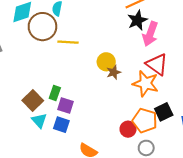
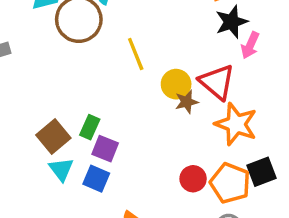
pink arrow: (150, 34) -> (250, 45), size x0.7
yellow line: (68, 42) -> (136, 54), moved, turned 60
red triangle: (157, 64) -> (217, 82), moved
red circle: (128, 129) -> (193, 179), moved

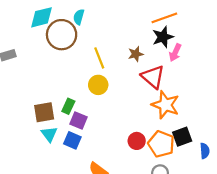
yellow circle: (176, 84) -> (98, 85), moved
brown star: (187, 102) -> (136, 54), moved
brown square: (53, 136) -> (44, 112), turned 30

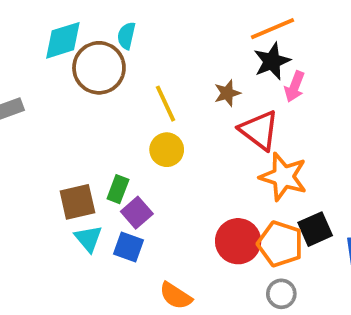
purple square: (78, 121) -> (137, 213), turned 30
red circle: (137, 141) -> (238, 241), size x1.5

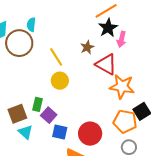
red circle: (238, 241) -> (90, 134), moved
blue square: (128, 247) -> (60, 132), moved

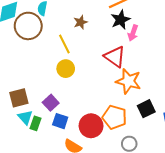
brown star: (87, 47) -> (81, 22), moved
green rectangle: (37, 104) -> (36, 123), moved
orange pentagon: (125, 121) -> (115, 117), moved

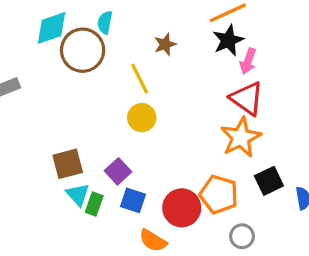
red triangle: (115, 57) -> (247, 98), moved
orange star: (128, 81) -> (241, 137), turned 30

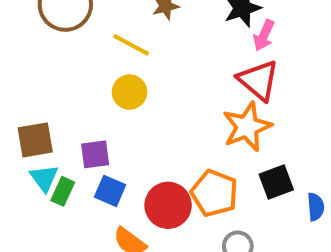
yellow line: (140, 79) -> (131, 45), turned -40
purple square: (118, 171) -> (95, 154), turned 30

